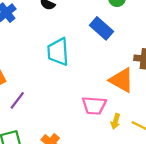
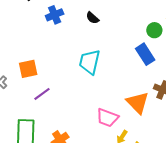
blue rectangle: (101, 28) -> (145, 54), moved

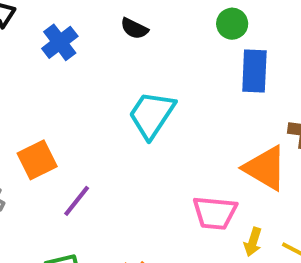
green circle: (154, 30) -> (232, 24), moved
blue rectangle: (145, 54) -> (254, 71), turned 50
cyan trapezoid: (90, 62) -> (152, 115), turned 36

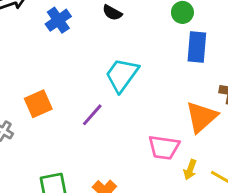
orange triangle: (265, 168) -> (201, 117), turned 45
purple line: (77, 201) -> (92, 115), moved

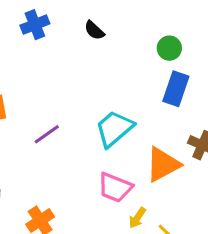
cyan trapezoid: (122, 75) -> (114, 129), moved

